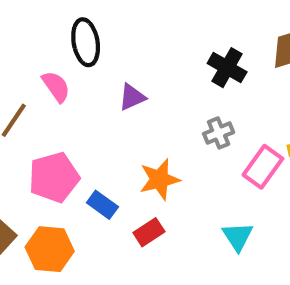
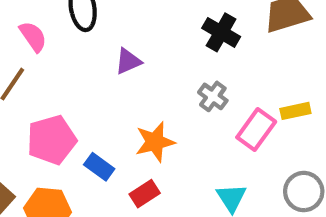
pink semicircle: (56, 87) -> (33, 37), moved
gray cross: (219, 133) -> (213, 96), turned -32

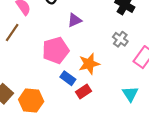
pink pentagon: (52, 140) -> (56, 50), moved
blue rectangle: (99, 167) -> (68, 78), moved

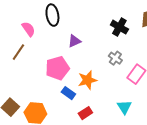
red rectangle: (83, 92) -> (85, 113), moved

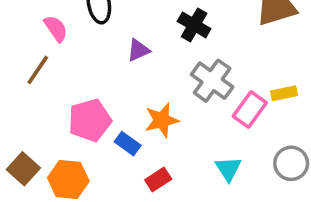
black cross: (119, 27) -> (194, 25), moved
gray cross: (115, 58) -> (212, 81), size x1.6
pink pentagon: (57, 68) -> (90, 120), moved

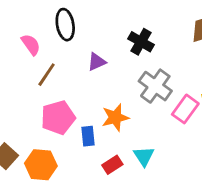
brown line: (38, 70) -> (47, 75), moved
blue rectangle: (128, 144) -> (88, 136), turned 48
cyan triangle: (228, 169) -> (144, 156), moved

